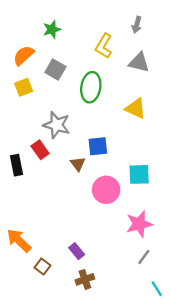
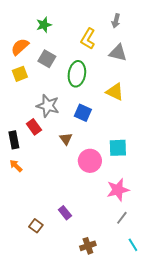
blue square: (98, 146) -> (83, 113), moved, turned 30
orange arrow: (19, 240) -> (16, 166), moved, size x0.6
brown cross: (85, 279) -> (88, 246), moved

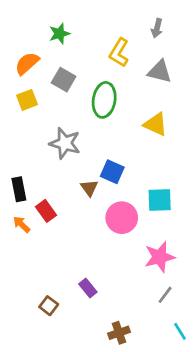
blue square: (83, 113) -> (112, 172), moved
red rectangle: (34, 127) -> (46, 211), moved

